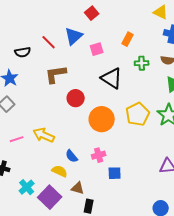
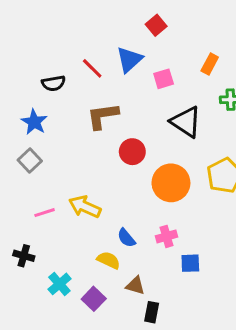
purple square: (50, 197) -> (94, 299), size x0.7

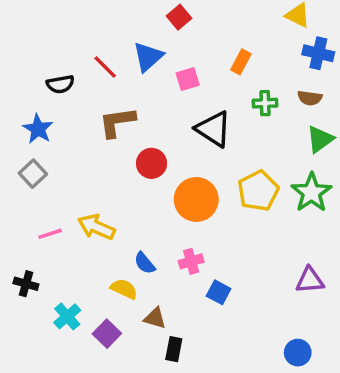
blue square: (190, 263) -> (219, 292), turned 30

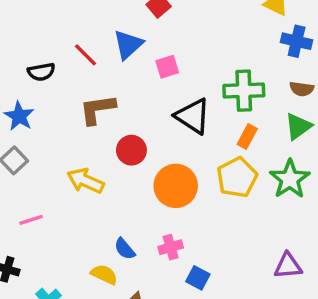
orange rectangle: (241, 62) -> (247, 137), moved
brown semicircle: (310, 98) -> (302, 89), moved
green cross: (265, 103) -> (244, 91), size x1.6
yellow arrow: (96, 227) -> (85, 181), moved

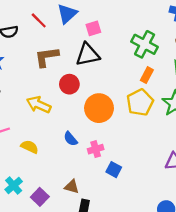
green cross: (244, 91) -> (145, 44), turned 30
black triangle: (193, 116) -> (88, 55), moved, turned -45
blue semicircle: (125, 249) -> (71, 139), moved
yellow semicircle: (104, 274) -> (30, 147), moved

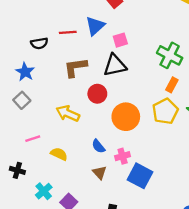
red line: (39, 20) -> (68, 32), turned -49
blue square: (114, 170) -> (140, 176), size x1.6
brown triangle: (72, 187) -> (100, 173), moved, turned 32

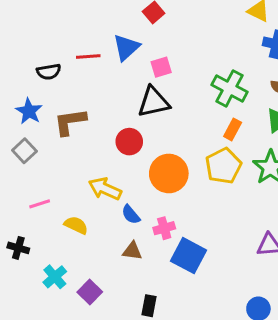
brown L-shape: (75, 67) -> (70, 122), moved
yellow arrow: (68, 113) -> (105, 189), moved
brown triangle: (100, 173) -> (132, 251), turned -40

